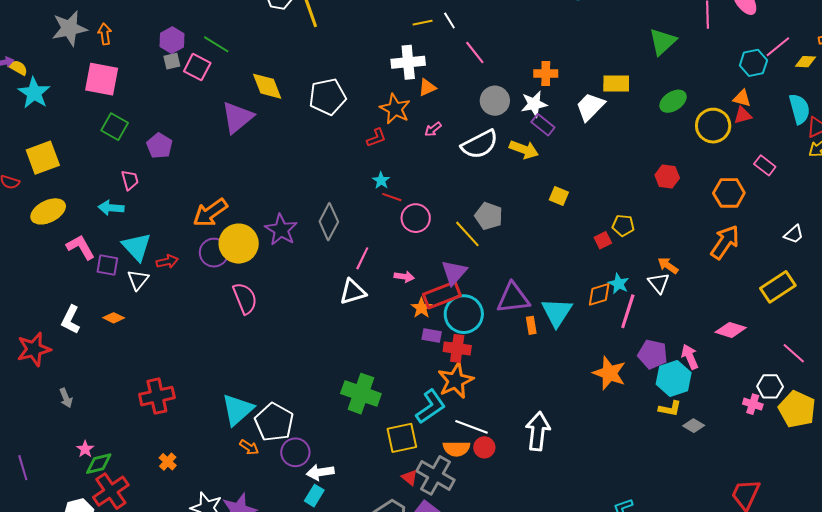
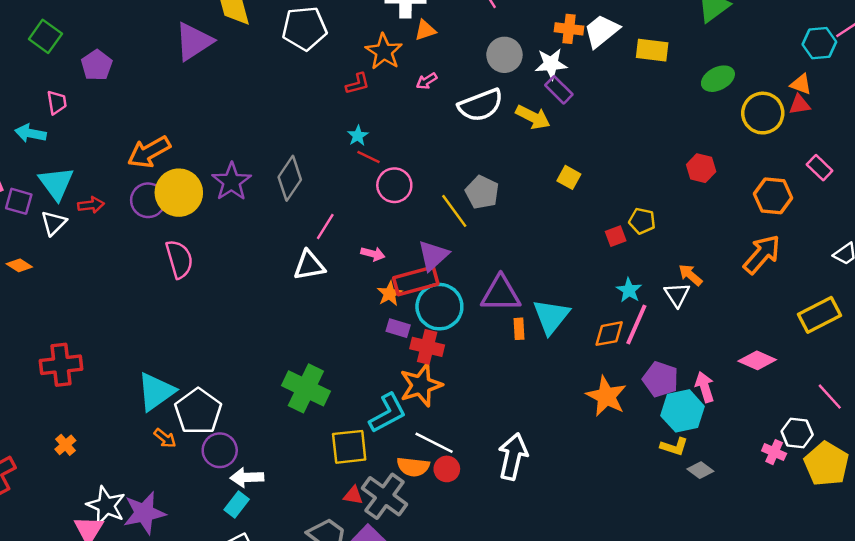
white trapezoid: (590, 107) -> (602, 31), moved
orange diamond: (599, 294) -> (609, 334), moved
red triangle: (410, 478) -> (353, 495), turned -36

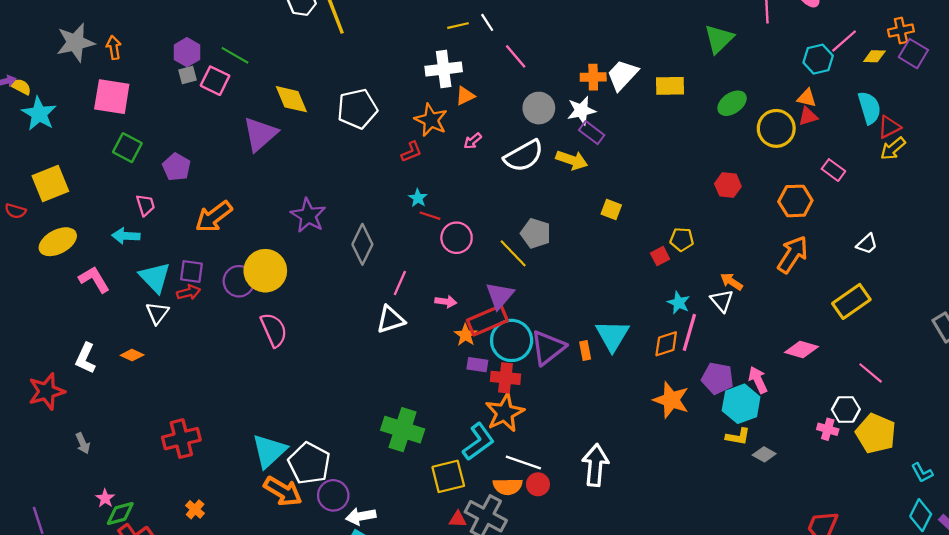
orange arrow: (149, 152) -> (214, 217), moved
purple star: (231, 182) -> (308, 215), moved
purple square: (19, 201) -> (191, 271), moved
purple triangle: (501, 294) -> (548, 348), moved, turned -30
orange arrow: (165, 438) -> (283, 491), size x1.8

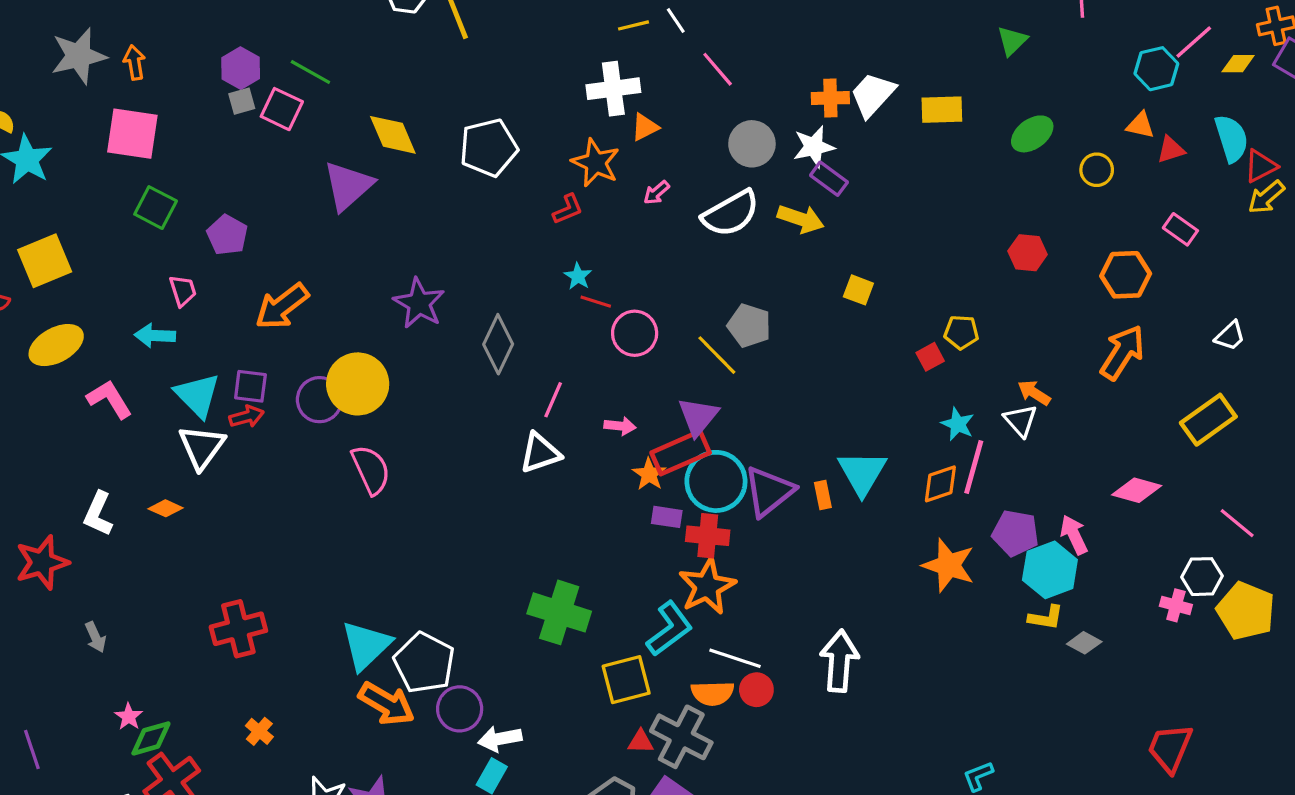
green triangle: (719, 39) -> (1012, 41), size x0.7
red triangle: (808, 116) -> (1171, 150), moved
yellow circle: (776, 128) -> (1097, 170), size x0.6
white triangle: (157, 313) -> (202, 447), size x1.4

